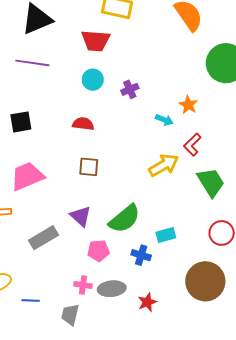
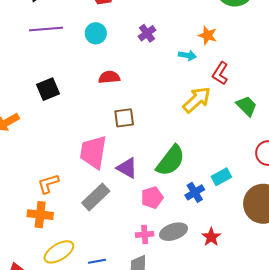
cyan circle: (93, 80) -> (96, 33), moved
pink trapezoid: (27, 176) -> (93, 152), moved, turned -45
green trapezoid: (211, 182) -> (247, 106), size x0.7
cyan rectangle: (166, 235) -> (221, 177), moved
blue cross: (141, 255) -> (195, 192), turned -36

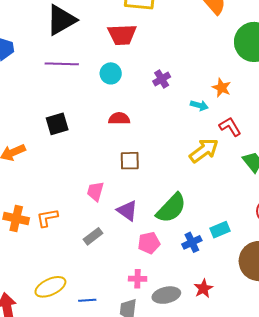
red L-shape: (220, 73) -> (230, 127), turned 110
pink trapezoid: (93, 152) -> (95, 191), size x0.6
gray rectangle: (96, 197) -> (93, 236), size x0.7
orange cross: (40, 215) -> (16, 218), moved
gray ellipse: (173, 232) -> (166, 295), moved

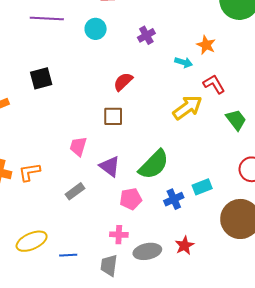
red semicircle: (119, 119) -> (123, 82), moved, turned -45

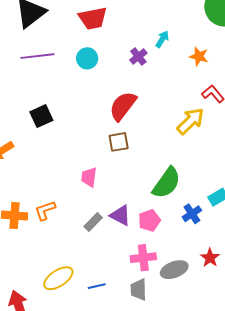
cyan arrow: (184, 62) -> (162, 39), moved, turned -66
red semicircle: (123, 82) -> (123, 106), size x1.5
purple triangle: (110, 166) -> (120, 215), moved
pink cross: (119, 235) -> (143, 258), size x1.4

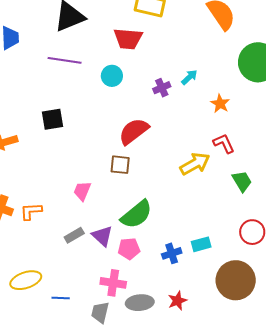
green semicircle: (167, 183) -> (137, 214), moved

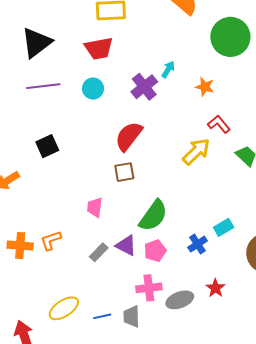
purple cross: (162, 88) -> (144, 87), size x1.5
gray trapezoid: (100, 312) -> (132, 316), moved

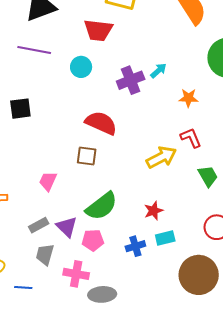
orange star: (205, 87) -> (188, 98), turned -30
red semicircle: (129, 136) -> (101, 123), turned 60
red star: (216, 288) -> (154, 211), moved
gray trapezoid: (132, 316) -> (45, 255), moved

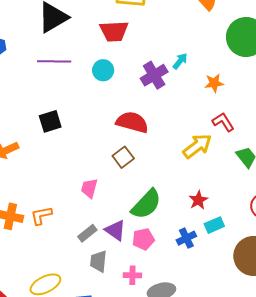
brown square: (87, 156) -> (123, 157), turned -35
pink cross: (76, 274) -> (132, 275), size x0.7

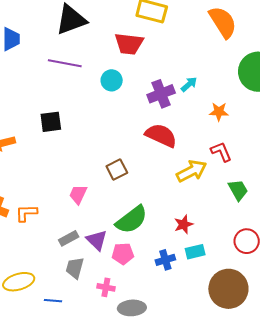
red semicircle: (132, 122) -> (161, 135), moved

